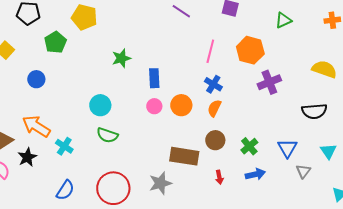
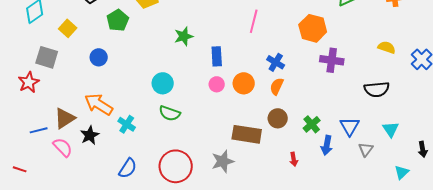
pink line: (210, 51) -> (254, 21), moved
yellow semicircle: (324, 69) -> (387, 47), size x0.7
purple cross: (269, 82) -> (332, 60), turned 30
blue arrow: (255, 174) -> (327, 145), moved, turned 114
red arrow: (219, 177) -> (294, 159), moved

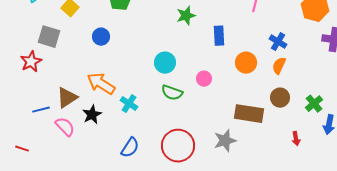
pink circle: (217, 84) -> (204, 79), moved

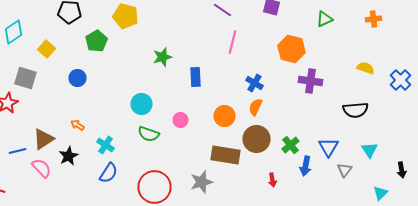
orange circle: (246, 63) -> (224, 116), moved
orange arrow: (101, 84) -> (78, 125), size x0.5
brown circle: (280, 98) -> (256, 139), size x1.4
blue semicircle: (130, 148) -> (108, 173), moved

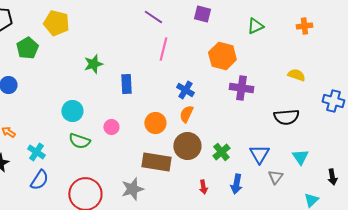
blue cross: (400, 80) -> (333, 101), moved, turned -30
blue arrow: (306, 166) -> (236, 184), moved

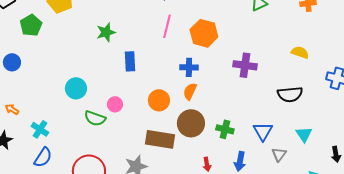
orange hexagon: (222, 56) -> (204, 33), moved
green star: (93, 64) -> (106, 32), moved
blue cross: (185, 90) -> (189, 67), turned -30
green semicircle: (79, 141) -> (95, 118), moved
green cross: (221, 152) -> (225, 129), turned -36

